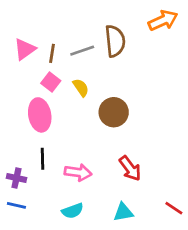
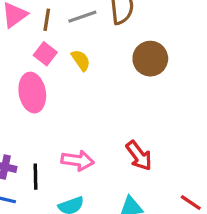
brown circle: (114, 112) -> (150, 59), moved
black line: (42, 159) -> (36, 177), moved

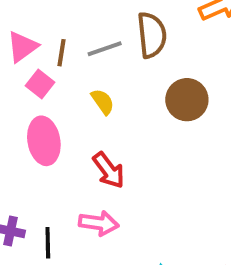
pink square: (45, 54) -> (40, 84), moved
red arrow: (139, 156) -> (109, 170), moved

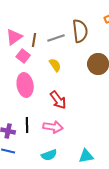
black line: (48, 243) -> (27, 125), moved

